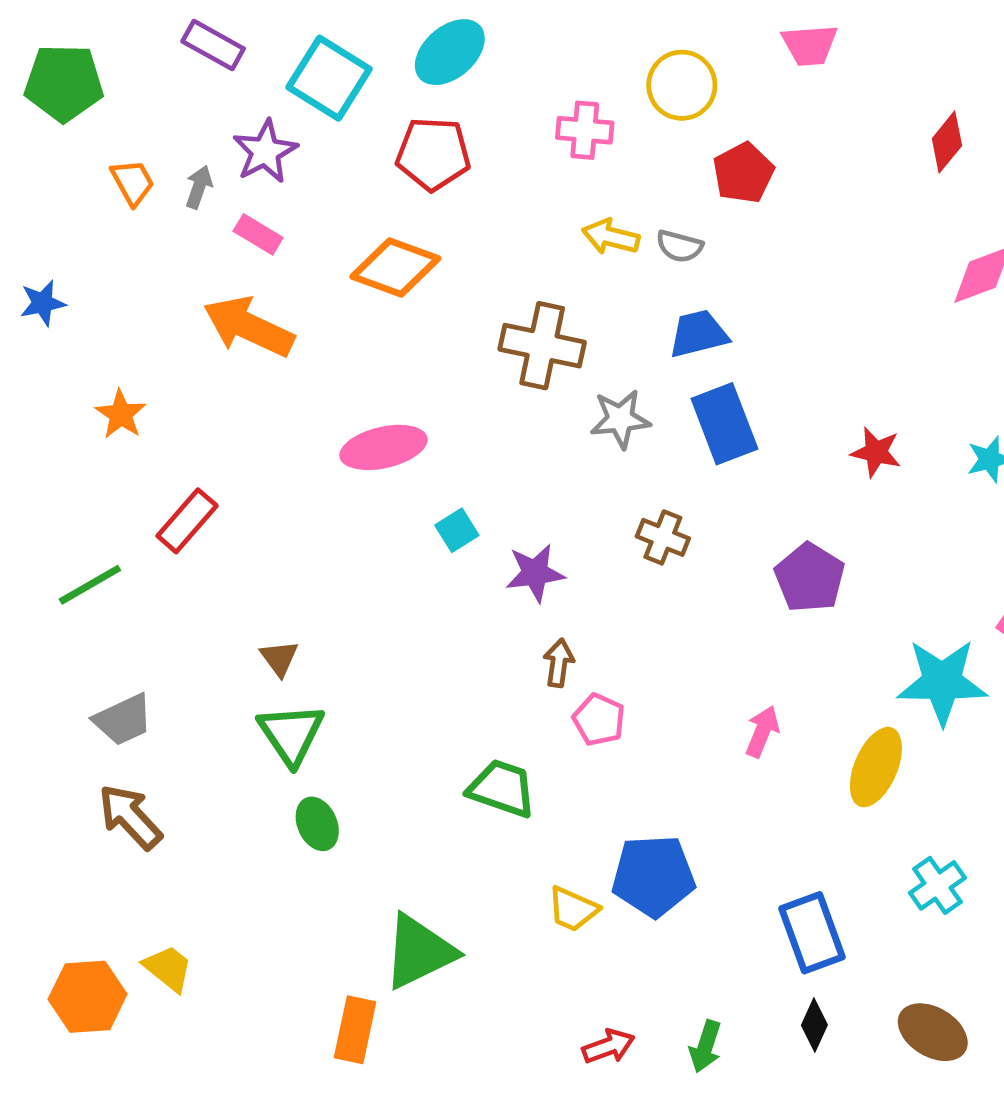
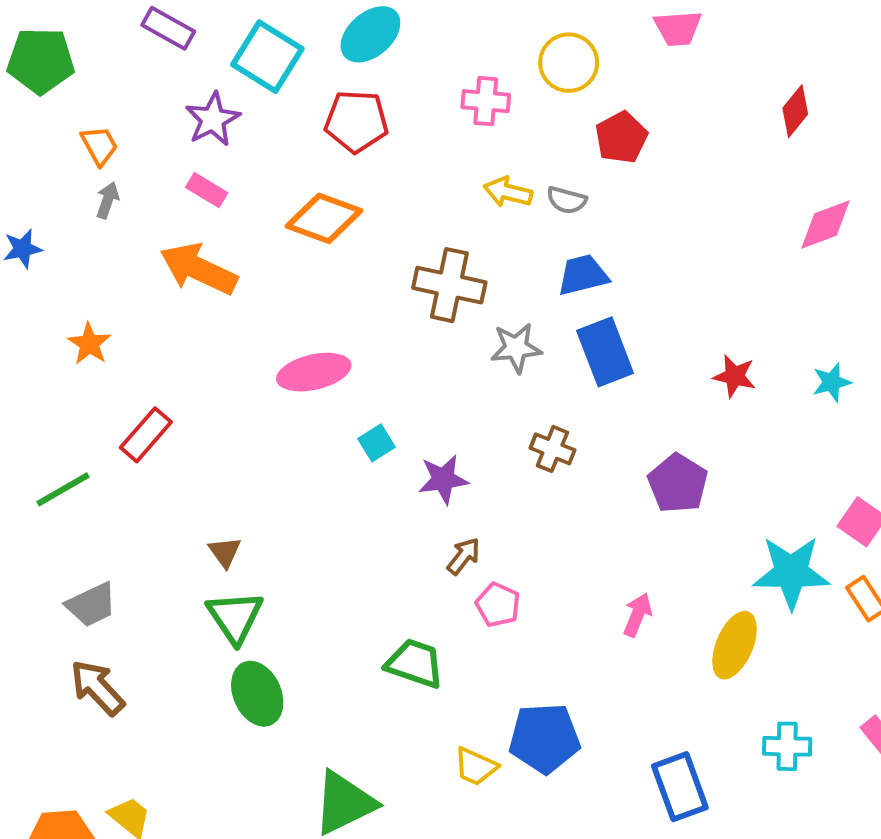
gray arrow: (199, 187) -> (108, 200), moved
brown arrow: (559, 663) -> (463, 556), turned 30
green ellipse: (317, 824) -> (257, 694), size x1.4
cyan cross: (937, 885) -> (787, 746), turned 36

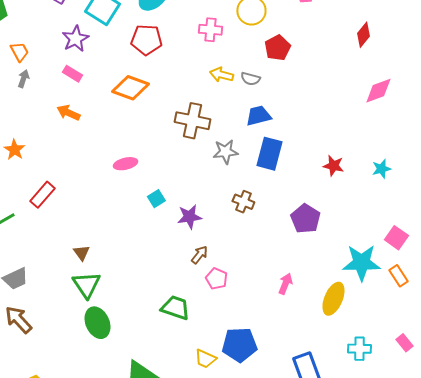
orange arrow: (199, 269) -> (68, 113), size x0.6
blue rectangle: (605, 352) -> (269, 154), turned 36
pink ellipse: (314, 372) -> (125, 164), size x0.7

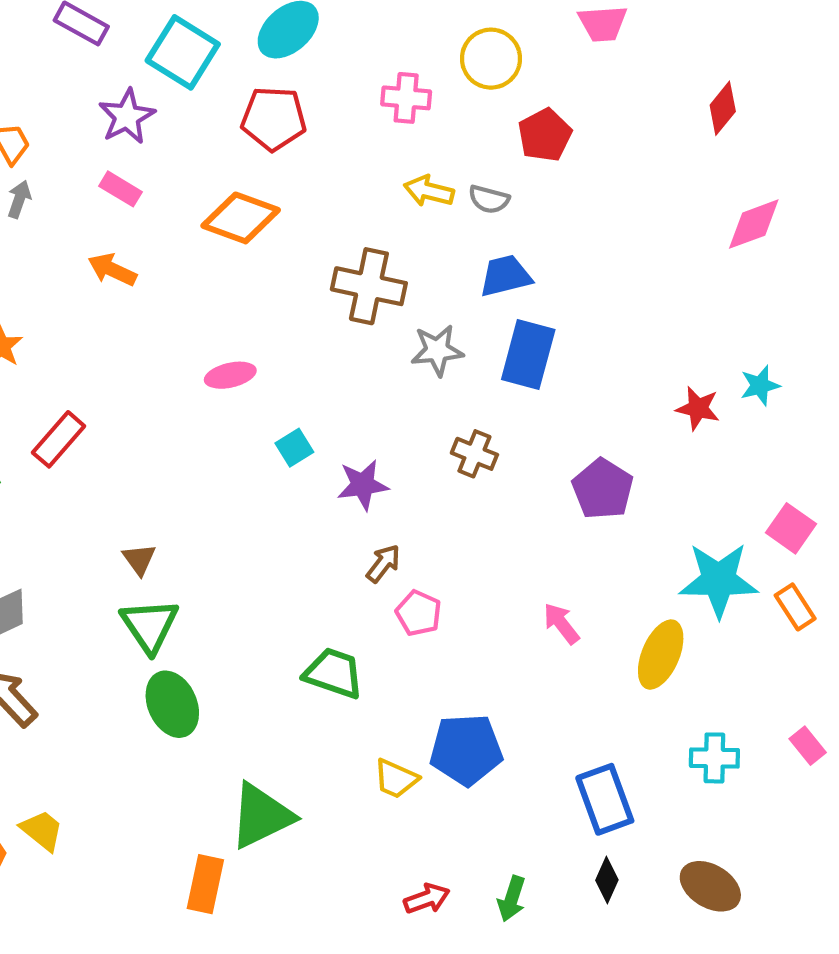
red star: (333, 166) -> (698, 408), moved
pink arrow: (285, 284) -> (561, 623), turned -60

